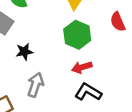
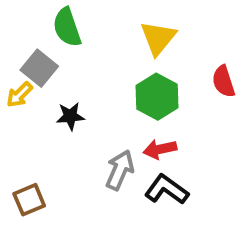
gray arrow: (35, 85) -> (120, 170), moved

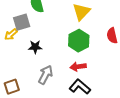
gray square: (39, 68) -> (22, 22), turned 30
gray arrow: (120, 170) -> (46, 75), moved

